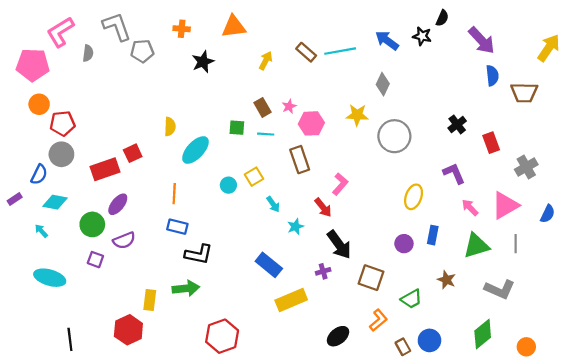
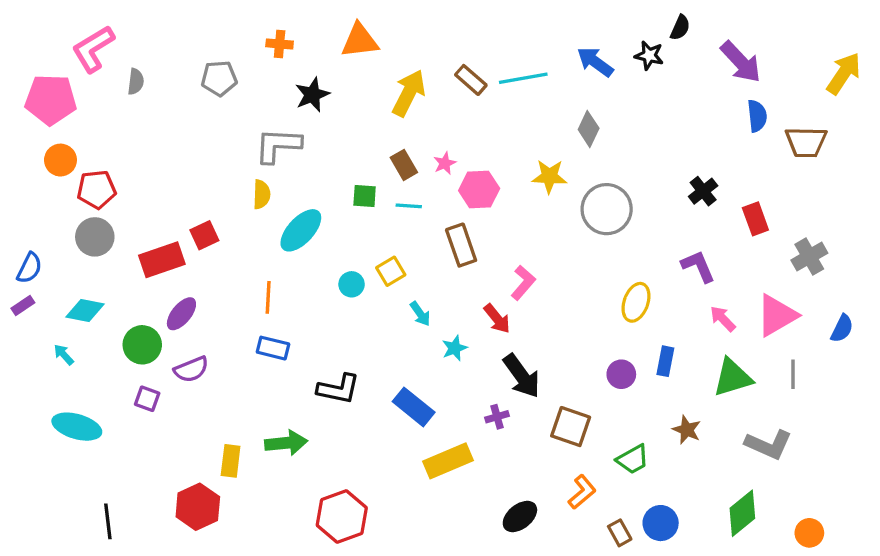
gray L-shape: (117, 27) -> (278, 145), moved, turned -68
yellow arrow: (266, 61) -> (409, 93), size x1.6
blue semicircle: (39, 174) -> (29, 268), moved
black L-shape: (199, 254) -> (338, 389), moved

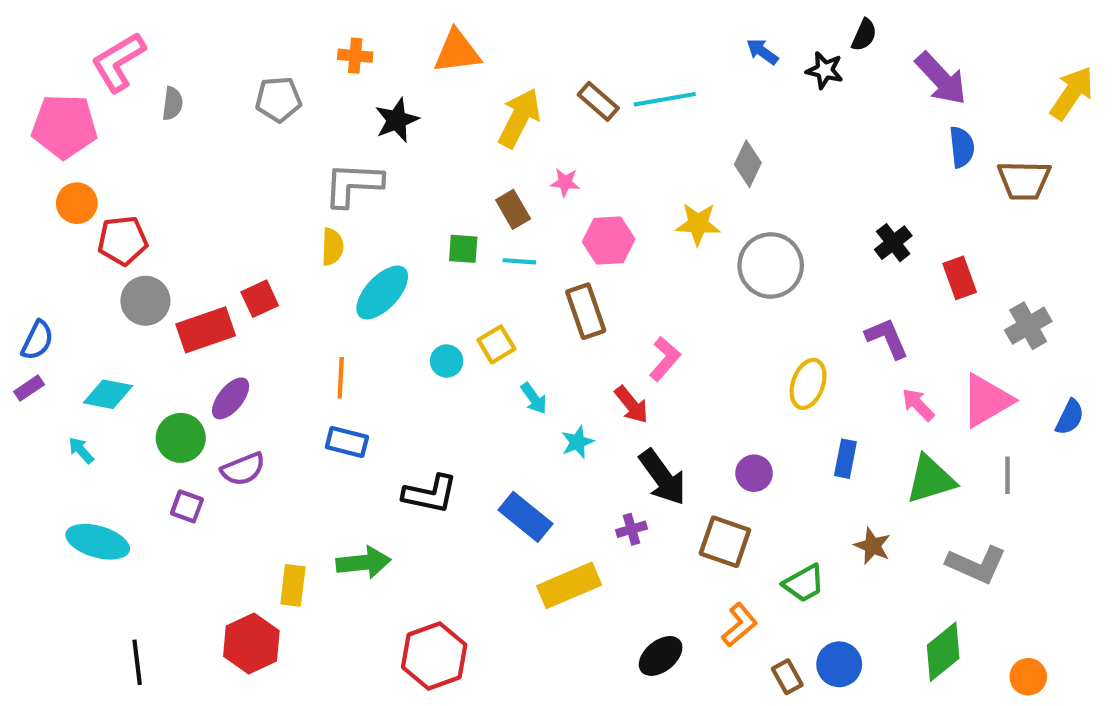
blue arrow: (595, 62) -> (762, 52), moved, size x0.7
pink star: (445, 163) -> (565, 182), moved, turned 30
gray circle: (95, 237) -> (145, 301), moved
purple circle: (621, 374) -> (754, 473), moved

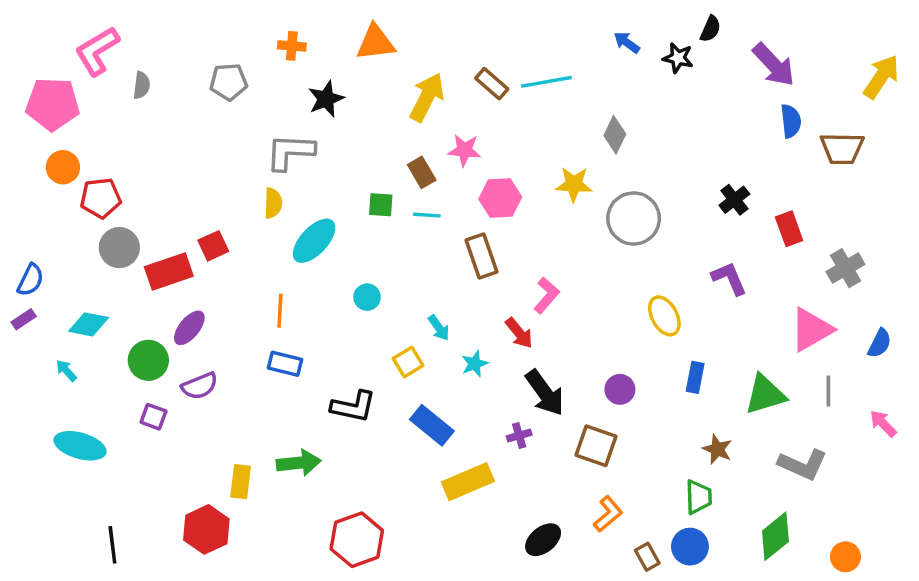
pink star: (565, 182) -> (464, 150), size x1.4
yellow square: (496, 344) -> (408, 362), moved
yellow ellipse: (808, 384) -> (664, 316), turned -48
pink arrow: (918, 405) -> (883, 424), moved
green trapezoid: (804, 583) -> (699, 497), moved, turned -63

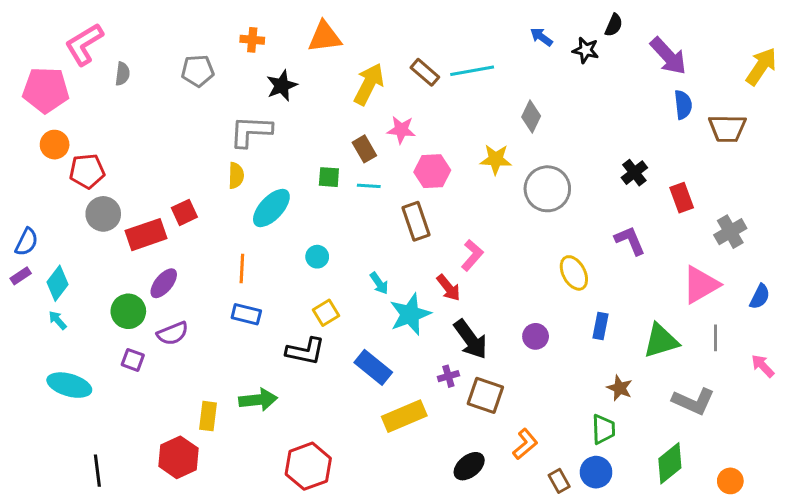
cyan diamond: (89, 324) -> (57, 283), moved, turned -64
yellow square: (408, 362) -> (326, 313), moved
cyan star: (475, 364) -> (410, 314), size x1.8
brown square: (596, 446) -> (485, 395), moved

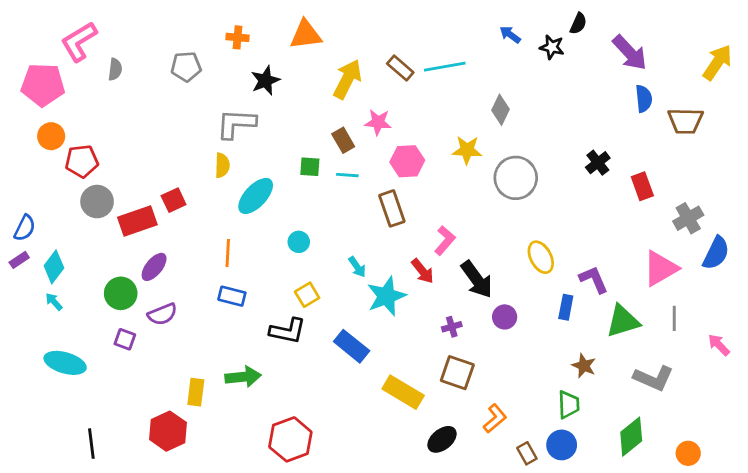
purple L-shape: (630, 240) -> (594, 279), moved
blue semicircle: (760, 297) -> (716, 253), moved, size x1.4
black arrow: (471, 339) -> (477, 279), moved
purple cross: (448, 376) -> (452, 327), moved
yellow rectangle: (404, 416) -> (403, 392), moved, turned 54

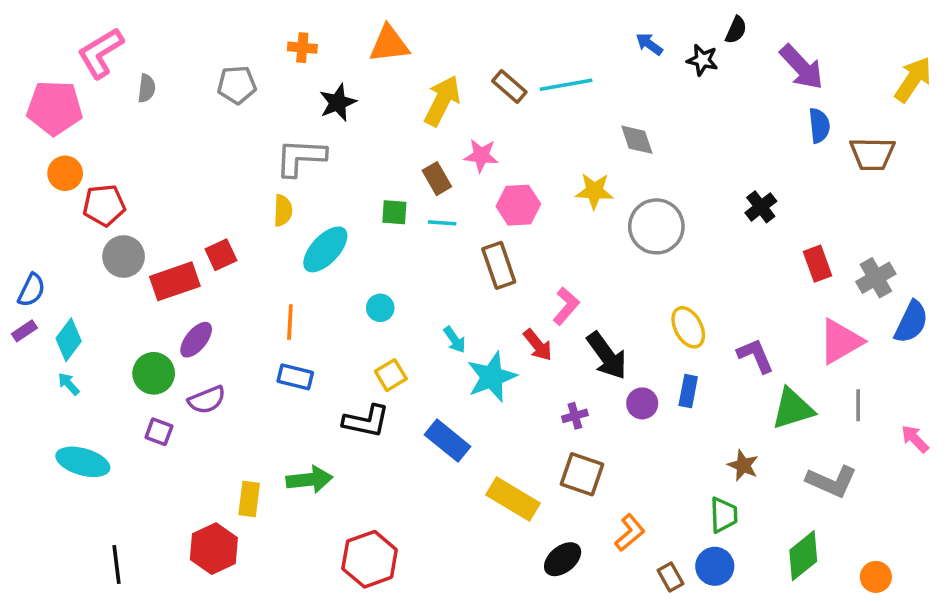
gray diamond: (500, 110) -> (637, 140), turned -44
red rectangle: (642, 186) -> (817, 264), moved
blue rectangle: (566, 307) -> (688, 391), moved

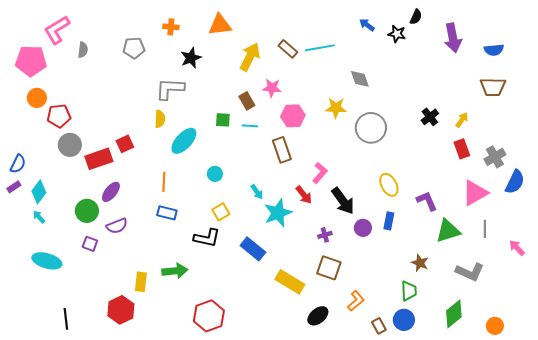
purple arrow: (802, 67) -> (453, 38), turned 32
yellow arrow: (913, 79) -> (462, 120), moved, size x0.6
blue semicircle: (819, 126) -> (494, 50), moved, turned 90

